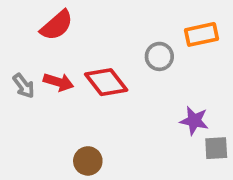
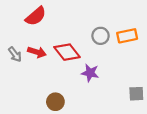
orange rectangle: (201, 34) -> (127, 36), moved
purple star: (194, 121) -> (90, 73), moved

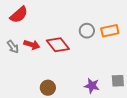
red semicircle: (36, 16) -> (19, 15), moved
purple star: (90, 73) -> (92, 86), moved

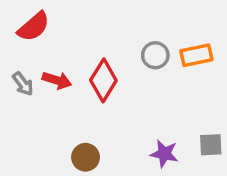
red diamond: (58, 45) -> (103, 80), turned 70

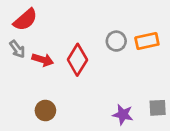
gray arrow: (23, 84) -> (17, 49), moved
brown circle: (86, 157) -> (45, 111), moved

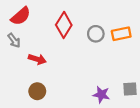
red arrow: (43, 60) -> (37, 59), moved
red diamond: (77, 60) -> (64, 25), moved

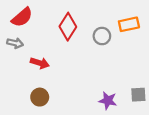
orange rectangle: (121, 34) -> (129, 24), moved
gray arrow: (14, 40) -> (15, 43), turned -40

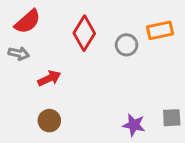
red arrow: (40, 63) -> (49, 78), turned -42

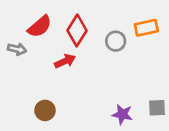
red semicircle: (27, 22) -> (40, 26), moved
red arrow: (49, 78) -> (65, 61), moved

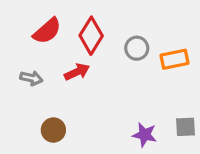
orange rectangle: (146, 28) -> (175, 59), moved
gray arrow: (17, 49) -> (31, 78), moved

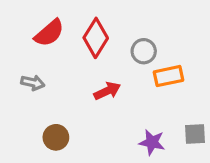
orange rectangle: (175, 59) -> (169, 76), moved
red arrow: (77, 72) -> (107, 91), moved

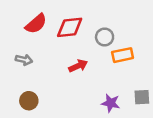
red diamond: (96, 38) -> (70, 27), turned 52
brown circle: (56, 137) -> (29, 101), moved

